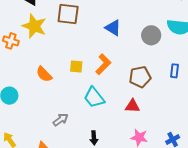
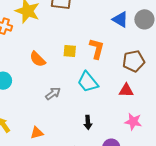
blue triangle: (113, 28) -> (120, 19), moved
orange L-shape: (103, 64) -> (97, 49), turned -30
gray arrow: (61, 120) -> (53, 93), moved

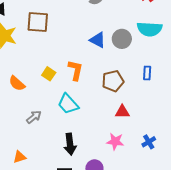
yellow square: (70, 51) -> (49, 74), turned 32
red triangle: (126, 90) -> (122, 112), moved
black arrow: (88, 122) -> (70, 144), size x1.5

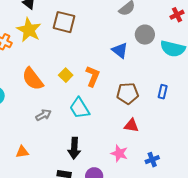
gray circle: (122, 39) -> (145, 35), moved
orange semicircle: (17, 83) -> (33, 79), size x1.4

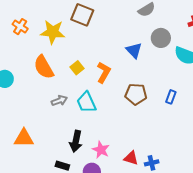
yellow star: (29, 30) -> (53, 32), moved, turned -30
gray arrow: (43, 115) -> (59, 101), moved
red triangle: (131, 125) -> (131, 158), moved
orange triangle: (22, 152) -> (24, 138), size x1.5
pink star: (119, 153) -> (101, 150), moved

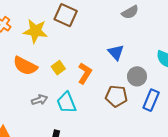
gray circle: (161, 38) -> (137, 76), moved
orange semicircle: (44, 67) -> (25, 66), turned -35
blue rectangle: (171, 97) -> (151, 100), size x1.5

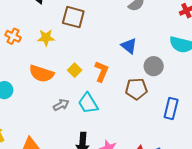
yellow star: (35, 31) -> (46, 38), size x0.7
blue rectangle: (151, 100) -> (171, 108), moved

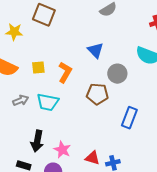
yellow square: (75, 70) -> (38, 68), turned 32
cyan trapezoid: (88, 103) -> (48, 102), turned -55

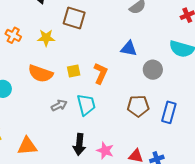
blue triangle: (95, 50) -> (129, 49), turned -30
brown pentagon: (97, 94) -> (138, 106), moved
cyan trapezoid: (48, 102) -> (86, 105), turned -110

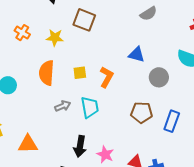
orange semicircle: (41, 74) -> (47, 73), turned 70

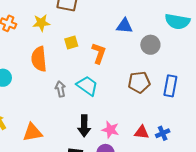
yellow square: (80, 73) -> (71, 42), moved
gray arrow: (63, 106) -> (60, 89), turned -70
cyan trapezoid: (90, 107) -> (87, 86), turned -35

